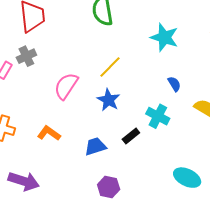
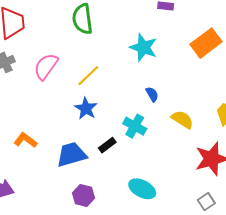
pink semicircle: (66, 86) -> (46, 66), moved
blue trapezoid: (95, 146) -> (71, 155), size x1.4
cyan ellipse: (187, 178) -> (142, 189), moved

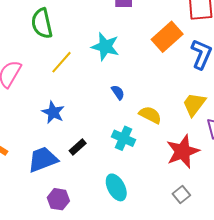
yellow line: (88, 76) -> (61, 62), moved
cyan cross: (135, 126) -> (124, 138), moved
cyan ellipse: (142, 189) -> (116, 187), turned 40

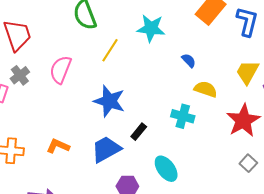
blue semicircle: (118, 92) -> (189, 61), moved
blue star: (53, 112) -> (109, 101), size x1.4
cyan ellipse: (116, 187) -> (166, 169), moved

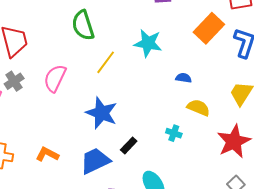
blue semicircle: (189, 61) -> (184, 78), turned -42
cyan cross: (183, 116) -> (174, 133), size x0.7

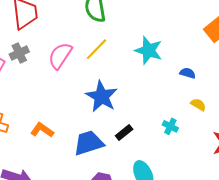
cyan star: (148, 43) -> (149, 50), moved
yellow line: (106, 62) -> (97, 49), moved
yellow semicircle: (198, 108) -> (198, 105), size x0.7

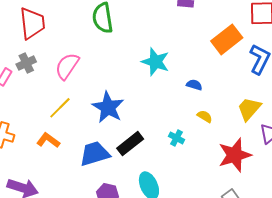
yellow line: (97, 49) -> (60, 108), moved
black rectangle: (124, 132) -> (130, 144), size x1.5

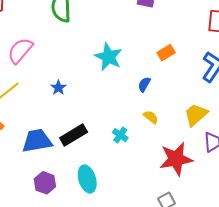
orange rectangle: (227, 39) -> (166, 53), moved, size x0.6
blue semicircle: (194, 85) -> (144, 84), turned -84
blue star: (108, 107) -> (58, 88), moved, size x0.5

